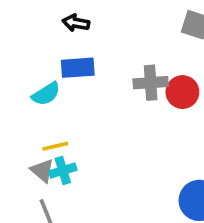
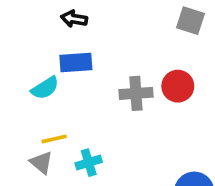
gray cross: (151, 83) -> (136, 93), moved
cyan cross: (63, 171) -> (89, 163), moved

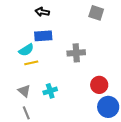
gray square: (191, 21) -> (96, 13), moved
red circle: (178, 86) -> (99, 85), moved
yellow line: (54, 139) -> (31, 63), moved

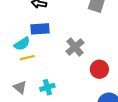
gray cross: (76, 53) -> (75, 47), turned -36
red circle: (99, 85) -> (99, 69), moved

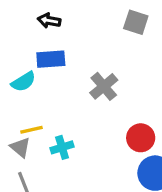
yellow line: (27, 58) -> (32, 130), moved
red circle: (99, 69) -> (141, 138), moved

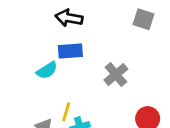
black arrow: (49, 21) -> (69, 18), size x1.4
yellow line: (32, 130) -> (66, 112), moved, turned -60

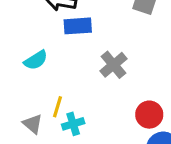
blue rectangle: (70, 51) -> (78, 26), moved

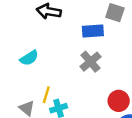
blue rectangle: (78, 26) -> (93, 31), moved

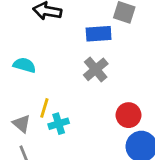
cyan semicircle: (29, 58) -> (24, 65), turned -132

